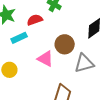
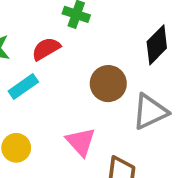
pink triangle: (45, 59) -> (81, 142), moved, turned 30

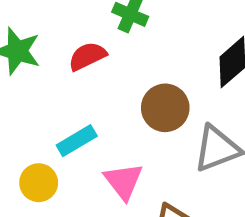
cyan rectangle: (23, 87) -> (77, 141), moved

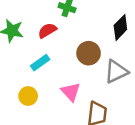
cyan rectangle: (77, 141) -> (40, 63), moved

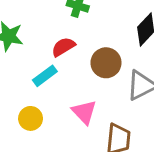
red semicircle: (47, 30) -> (63, 47), moved

